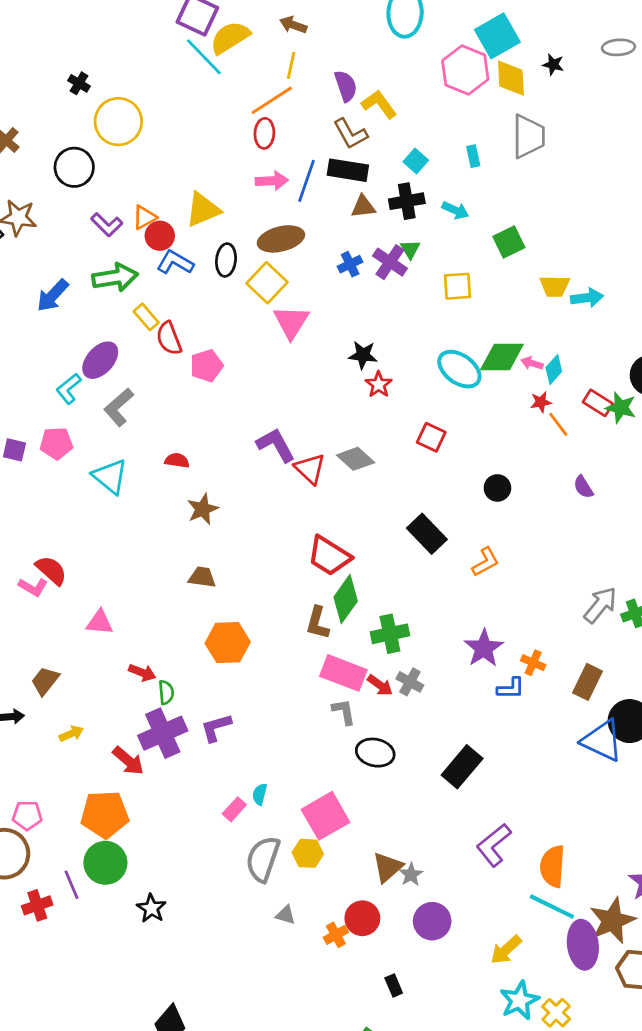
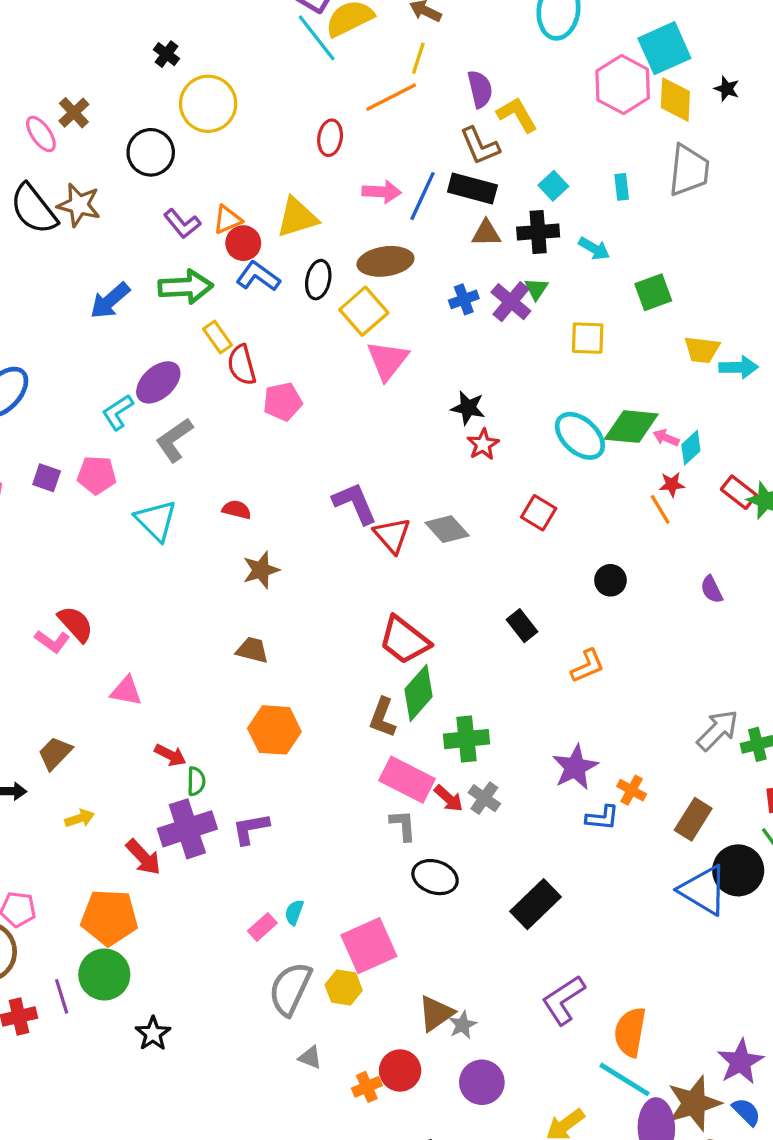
red ellipse: (264, 133) -> (330, 138), moved
orange line: (558, 424) -> (660, 509), moved
black rectangle: (427, 534) -> (522, 626), size x0.7

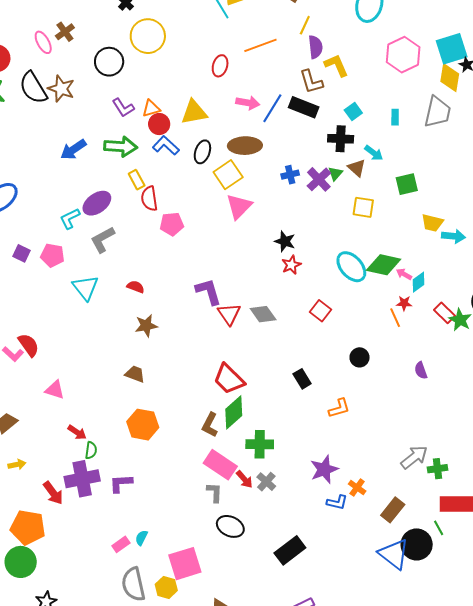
cyan square: (664, 48) -> (452, 49), moved
yellow line: (418, 58) -> (305, 25), moved
yellow diamond: (675, 100) -> (450, 78), moved
brown triangle: (486, 233) -> (357, 168), moved, turned 36
gray semicircle: (290, 989) -> (133, 584), turned -44

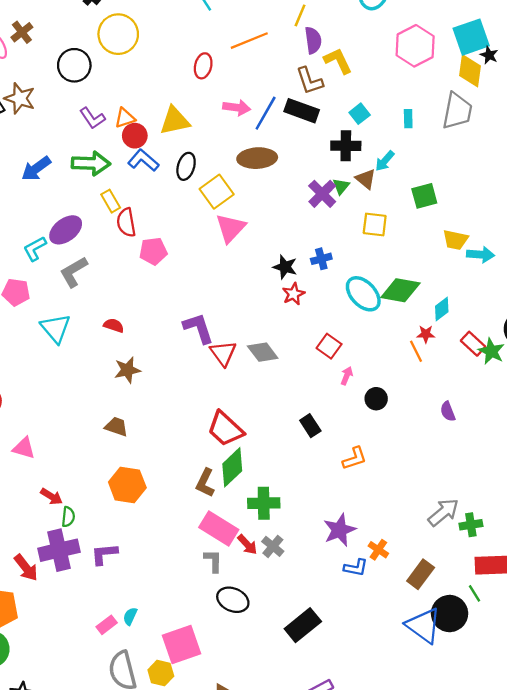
brown ellipse: (245, 146) -> (257, 158), moved
cyan arrow: (374, 153) -> (385, 161), turned 96
blue cross: (290, 175) -> (321, 259), moved
pink arrow: (404, 274) -> (347, 376), moved, turned 84

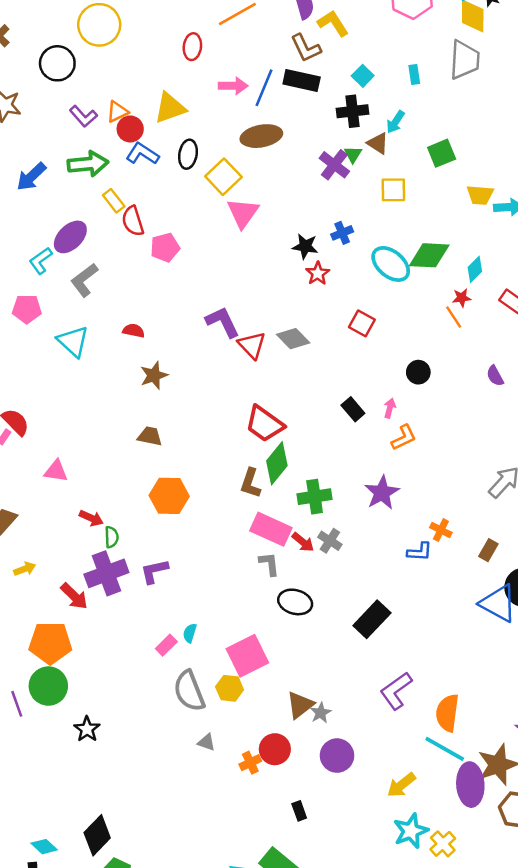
pink arrow: (347, 376) -> (390, 408), moved
purple star: (340, 530) -> (382, 493), moved
brown rectangle: (421, 574) -> (488, 550), size x0.7

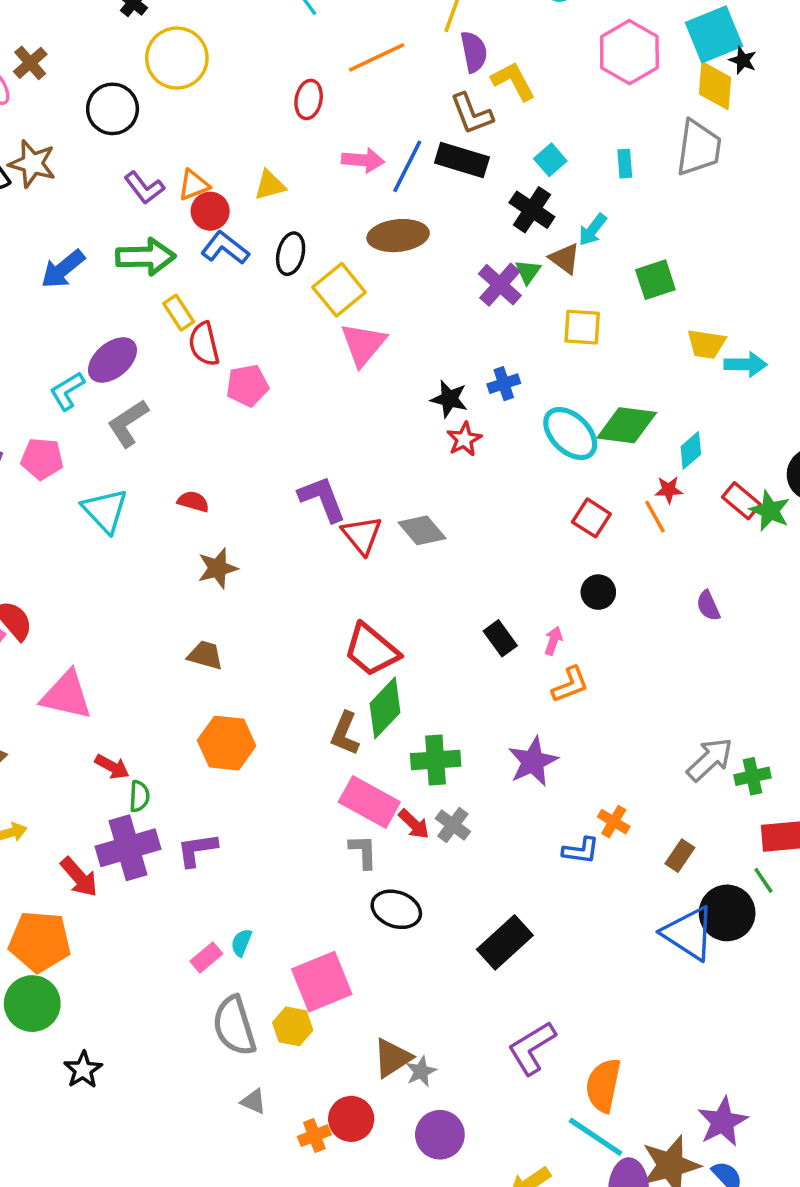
yellow triangle: (170, 108) -> (270, 185), size x0.7
black cross: (353, 111) -> (532, 210), turned 36
red square: (362, 323) -> (591, 518), moved
pink triangle: (56, 471) -> (66, 695), size x1.5

